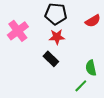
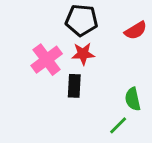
pink cross: (18, 31) -> (47, 60), moved
black rectangle: (51, 59) -> (74, 86), turned 49

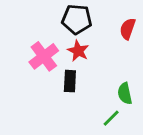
red semicircle: (136, 30) -> (128, 29), turned 140
red star: (83, 54) -> (78, 51), turned 30

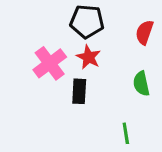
green semicircle: (125, 93) -> (141, 84), moved
green line: (111, 118) -> (126, 133), turned -54

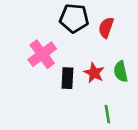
red semicircle: (144, 32) -> (106, 28), moved
red star: (89, 57) -> (94, 73), moved

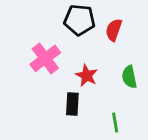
red star: (94, 73) -> (87, 76), moved
black rectangle: (67, 78) -> (72, 104), moved

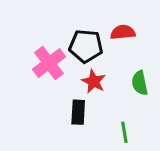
black pentagon: (79, 20) -> (86, 46), moved
red semicircle: (114, 30) -> (123, 32), turned 65

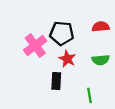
red semicircle: (123, 32) -> (101, 27), moved
green semicircle: (140, 83) -> (101, 60), turned -84

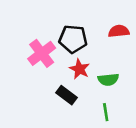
green semicircle: (101, 60) -> (108, 80), moved
black rectangle: (56, 81) -> (66, 95), turned -56

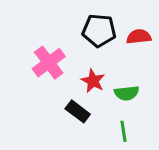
black pentagon: (73, 39) -> (99, 31), moved

